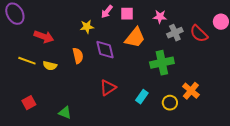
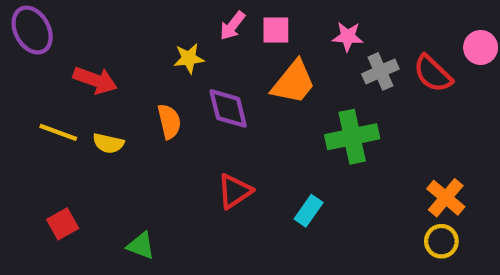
orange cross: (191, 91) -> (446, 198), moved
yellow circle: (170, 103) -> (441, 241), moved

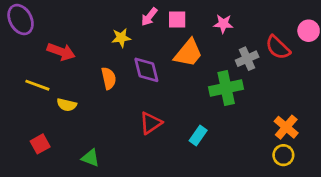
gray cross: (380, 71) -> (247, 59), moved
yellow semicircle: (108, 143) -> (67, 105), moved

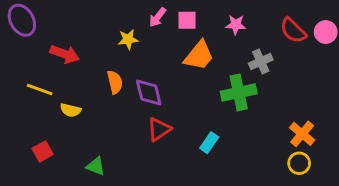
red semicircle: (278, 47) -> (293, 31), moved
purple diamond: (146, 70) -> (149, 92), moved

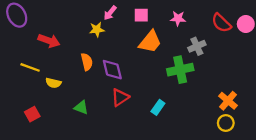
pink arrow: (158, 17) -> (110, 13), moved
green triangle: (96, 166) -> (81, 107), moved

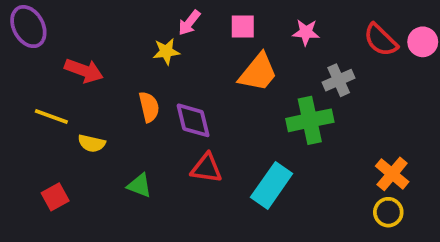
red triangle: (120, 97) -> (206, 168), turned 42
cyan rectangle: (158, 107) -> (272, 185), size x1.6

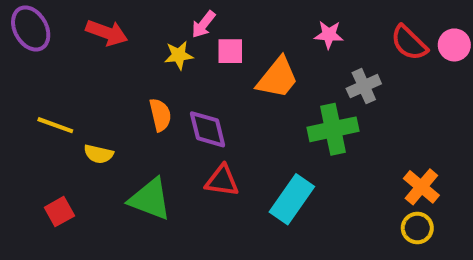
pink square: (243, 27) -> (230, 51), moved
red arrow: (84, 71) -> (107, 33), moved
green triangle: (139, 185) -> (150, 199), size x1.6

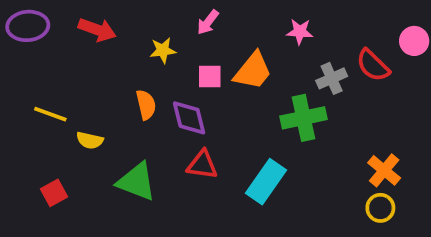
pink arrow: (203, 24) -> (208, 22), moved
purple ellipse: (31, 29) -> (28, 26), turned -66
red semicircle: (409, 43) -> (373, 65), moved
pink square: (230, 51) -> (210, 77), moved

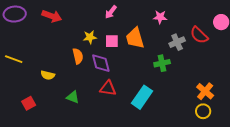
yellow star: (163, 50) -> (90, 37), moved
orange trapezoid: (253, 71) -> (135, 38), turned 125
yellow line: (50, 114) -> (14, 59), moved
green cross: (303, 118) -> (162, 63), size x0.7
green triangle: (137, 182) -> (73, 97), size x0.6

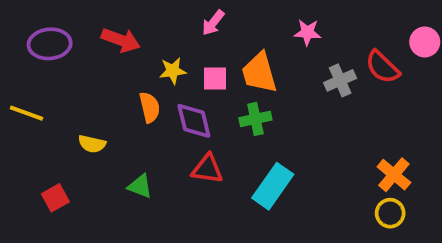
purple ellipse: (15, 14) -> (50, 44), moved
red arrow: (52, 16) -> (121, 40), moved
green cross: (162, 63) -> (255, 119), moved

